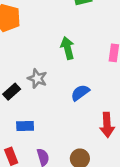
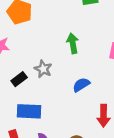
blue rectangle: (25, 126) -> (29, 111), size x1.5

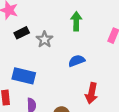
black rectangle: (19, 79) -> (22, 33), moved

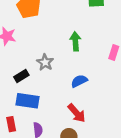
black rectangle: (22, 33) -> (21, 76), moved
red arrow: (92, 93) -> (77, 113), moved, turned -48

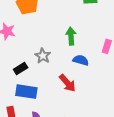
blue semicircle: (79, 81) -> (81, 60), moved, turned 42
red arrow: (77, 113) -> (67, 83), moved

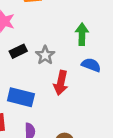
black rectangle: (21, 69) -> (18, 51), moved
red arrow: (67, 83) -> (61, 83), moved, turned 48

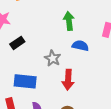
gray star: (45, 55) -> (53, 58), moved
red arrow: (61, 83) -> (68, 80), moved

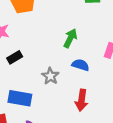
green arrow: (69, 21) -> (70, 38), turned 30
red arrow: (68, 80) -> (82, 100), moved

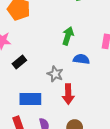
red arrow: (82, 100) -> (68, 94), moved

